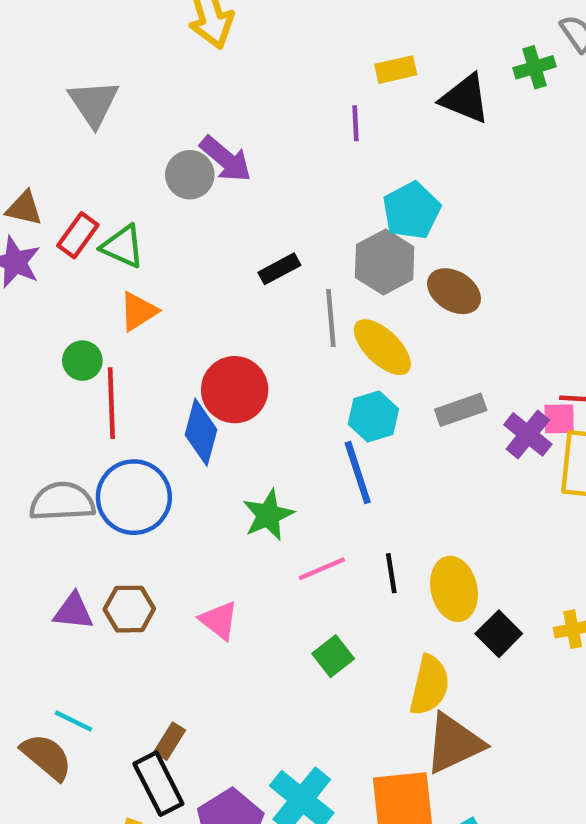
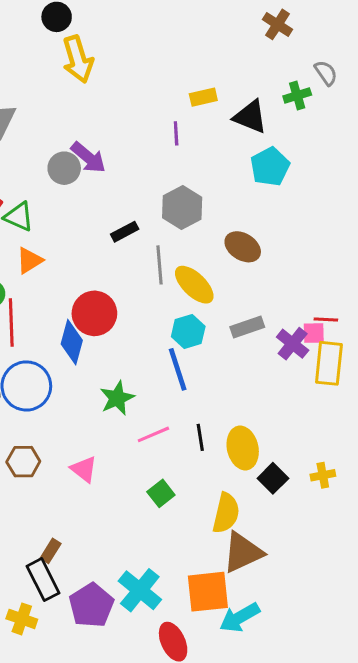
cyan pentagon: (411, 211) -> (270, 167), moved
gray hexagon: (385, 262) -> (182, 207), moved

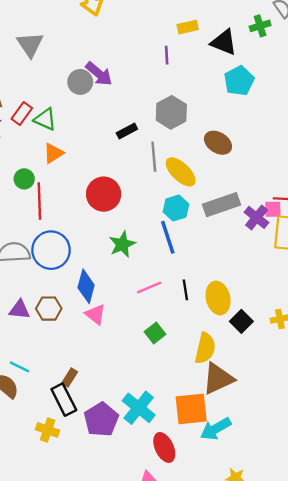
gray rectangle: (247, 327) -> (222, 205), size x1.4
blue diamond: (72, 342) -> (86, 286), moved
green star: (117, 398) -> (122, 244), moved

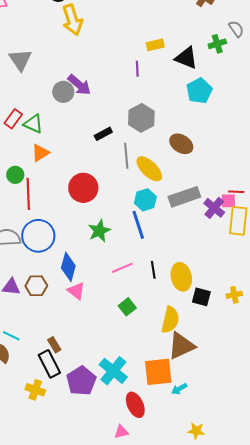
black square: (241, 321) -> (201, 297), turned -30
brown rectangle: (70, 377) -> (54, 345), turned -63
cyan arrow: (216, 429) -> (179, 389), size x0.6

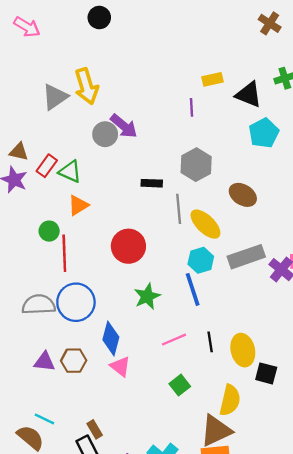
yellow arrow: (72, 20) -> (86, 86), moved
gray triangle: (20, 60) -> (55, 97), turned 30
black rectangle: (103, 134) -> (152, 183), turned 30
brown triangle: (181, 346) -> (216, 431), moved

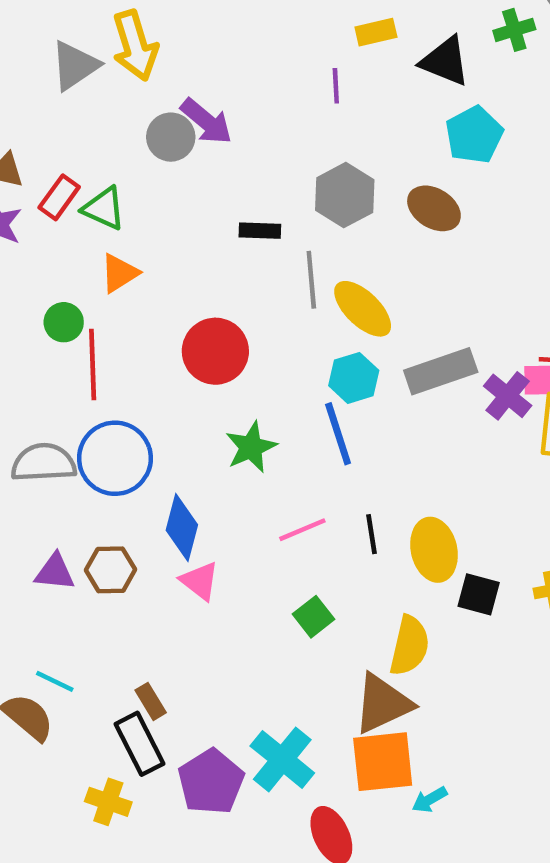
brown ellipse: (243, 195) -> (434, 208), moved

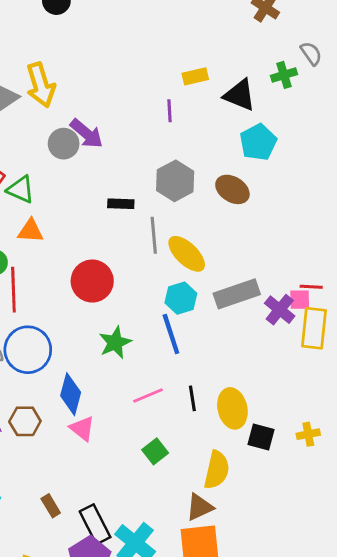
orange triangle: (119, 273) -> (31, 231), turned 36
brown triangle: (383, 704) -> (200, 507), size x0.7
black rectangle: (140, 744) -> (95, 524), moved

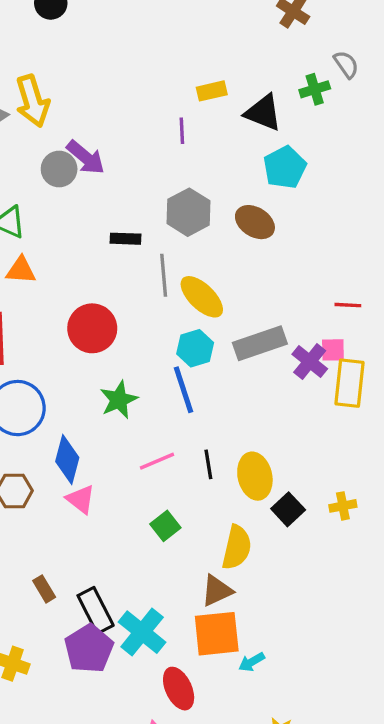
red line: (311, 287) -> (348, 305), moved
black square: (261, 437) -> (288, 509), turned 32

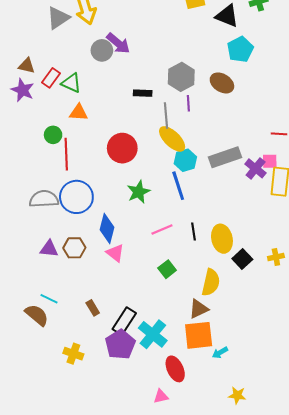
purple line: (182, 131) -> (188, 103), moved
yellow ellipse: (202, 297) -> (172, 139), moved
black rectangle: (96, 611) -> (124, 321), turned 60

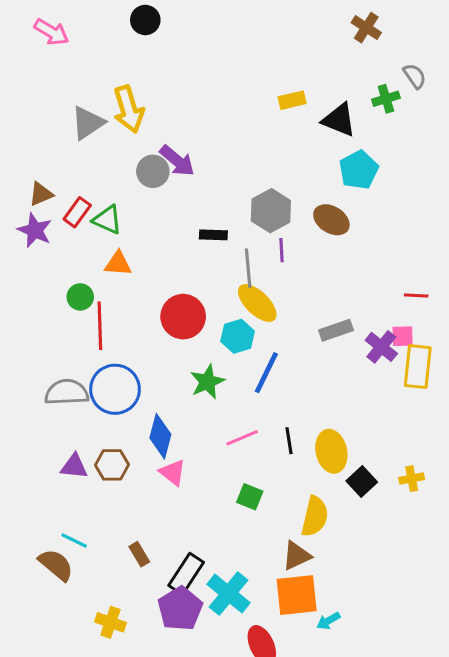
brown triangle: (27, 66) -> (41, 194), turned -36
gray rectangle: (225, 157) -> (336, 330), size x0.7
cyan hexagon: (185, 160) -> (238, 336), moved
blue line: (178, 186) -> (266, 373), turned 44
green square: (167, 269) -> (250, 497), turned -30

